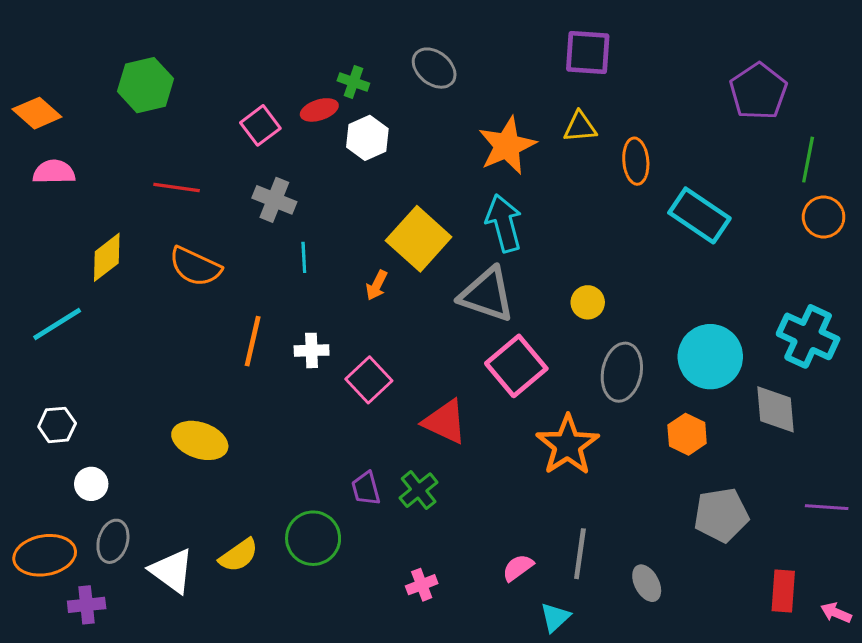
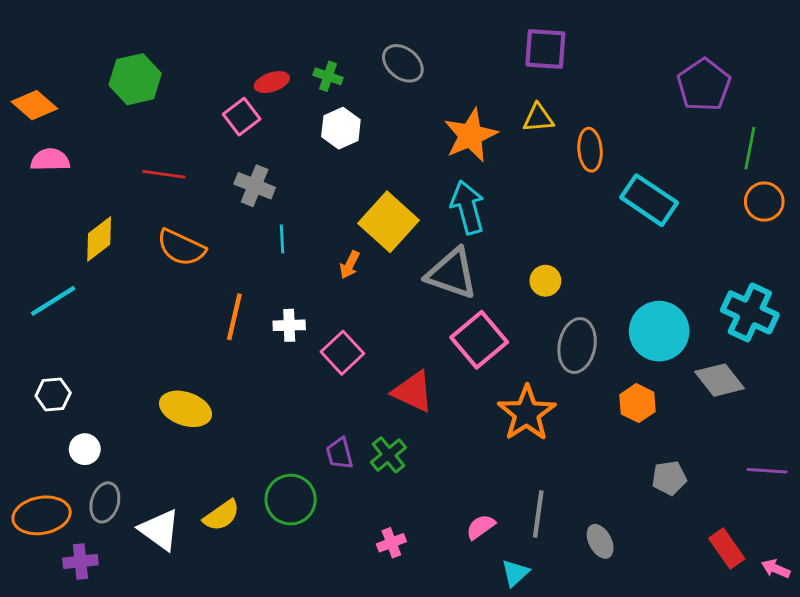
red ellipse: (319, 110) -> (272, 82), moved
gray diamond: (775, 409) -> (720, 380), turned -33
gray pentagon: (721, 515) -> (669, 478), size x0.7
red rectangle: (783, 591) -> (727, 548), turned -39

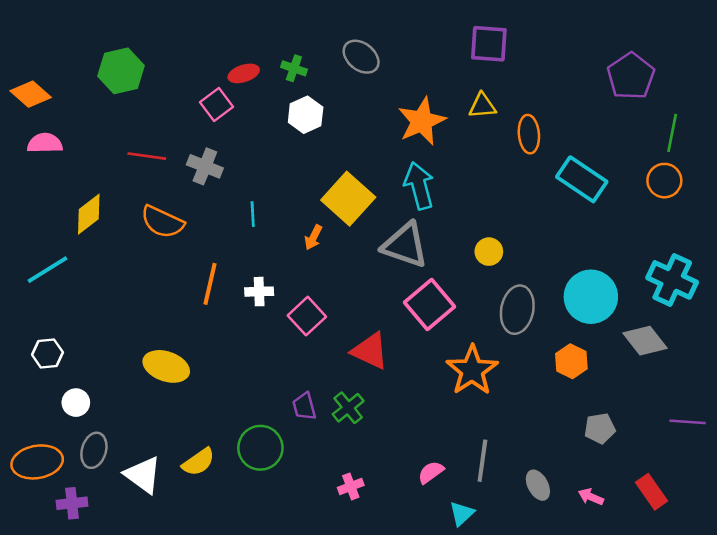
gray cross: (255, 186) -> (205, 166), moved
orange circle: (764, 202) -> (664, 181), moved
pink arrow: (776, 569) -> (591, 497), moved

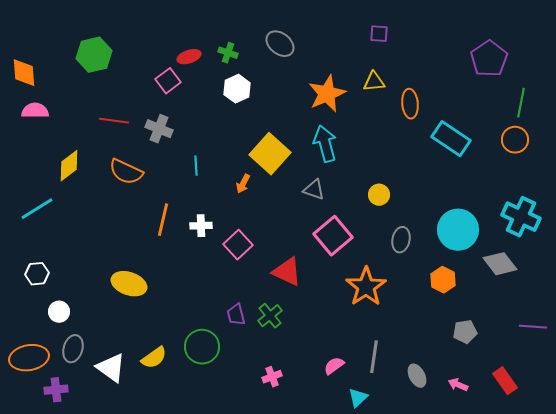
purple square: (489, 44) -> (379, 34), size x0.6
orange diamond: (31, 94) -> (24, 73), turned 44
gray triangle: (405, 245) -> (314, 190), size x0.6
gray ellipse: (517, 310) -> (401, 240), size x0.7

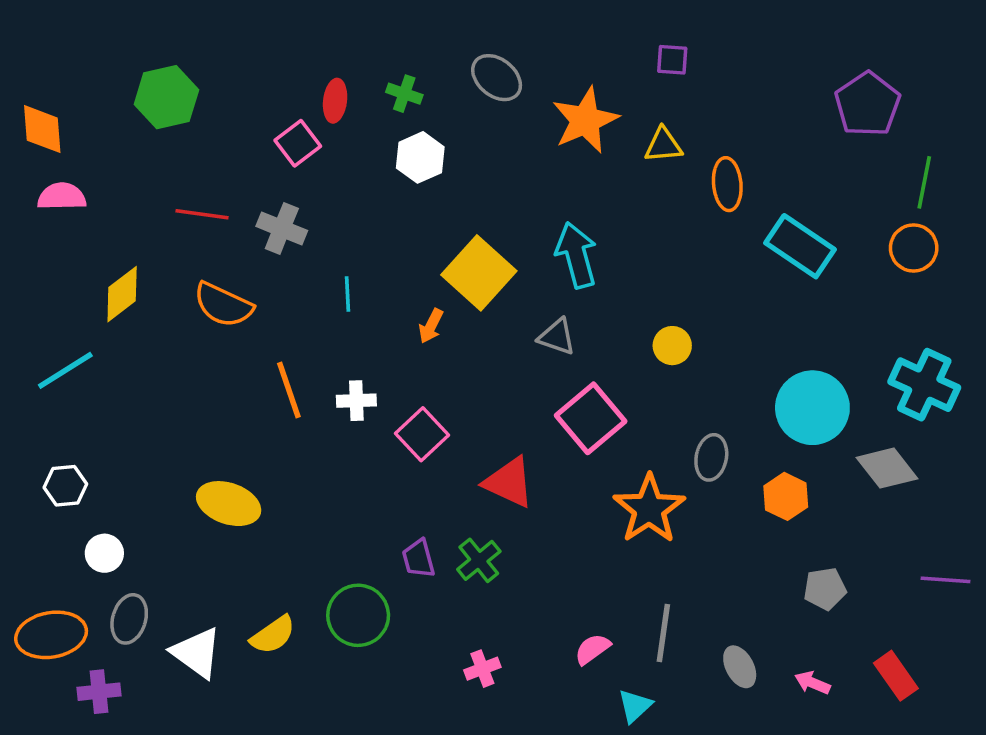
red ellipse: (189, 57) -> (335, 101), turned -65
orange star: (327, 94) -> (585, 120), moved
orange line: (163, 220) -> (289, 390), turned -32
gray ellipse: (401, 240) -> (711, 457), moved

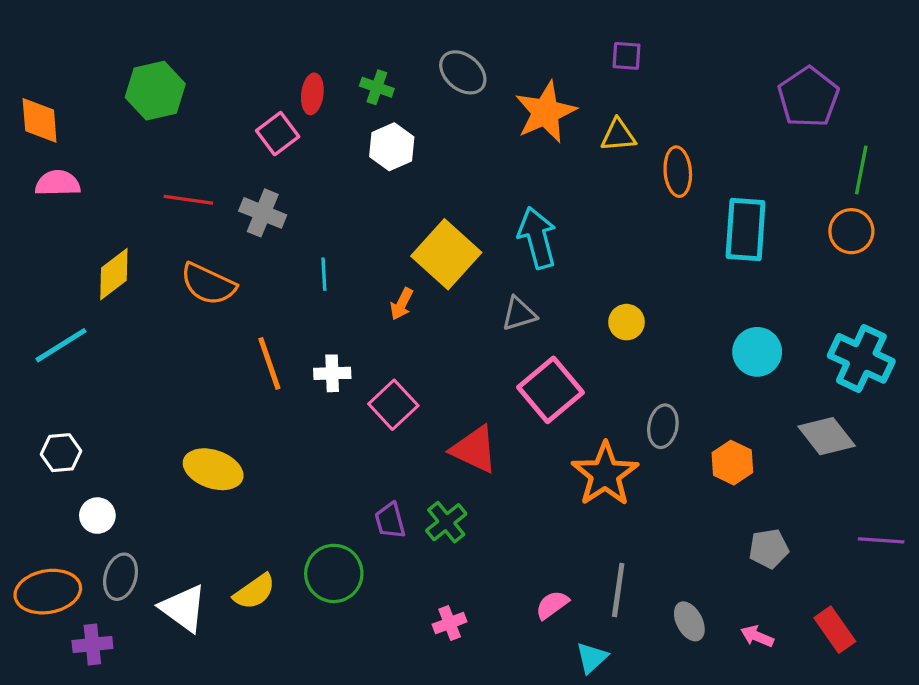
cyan rectangle: (800, 246) -> (746, 229), turned 60
gray triangle: (557, 337) -> (519, 314), turned -36
cyan circle: (812, 408) -> (757, 352), moved, size x0.7

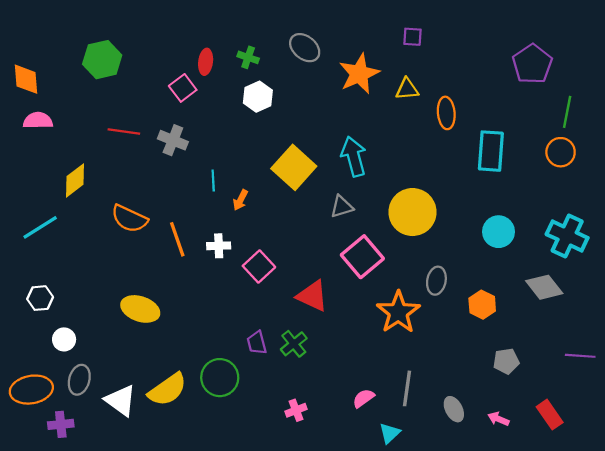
orange semicircle: (208, 284) -> (129, 219), moved
orange arrow: (402, 304) -> (240, 200), moved
yellow circle: (627, 322) -> (412, 212), size x2.0
yellow semicircle: (254, 592) -> (167, 390), size x1.4

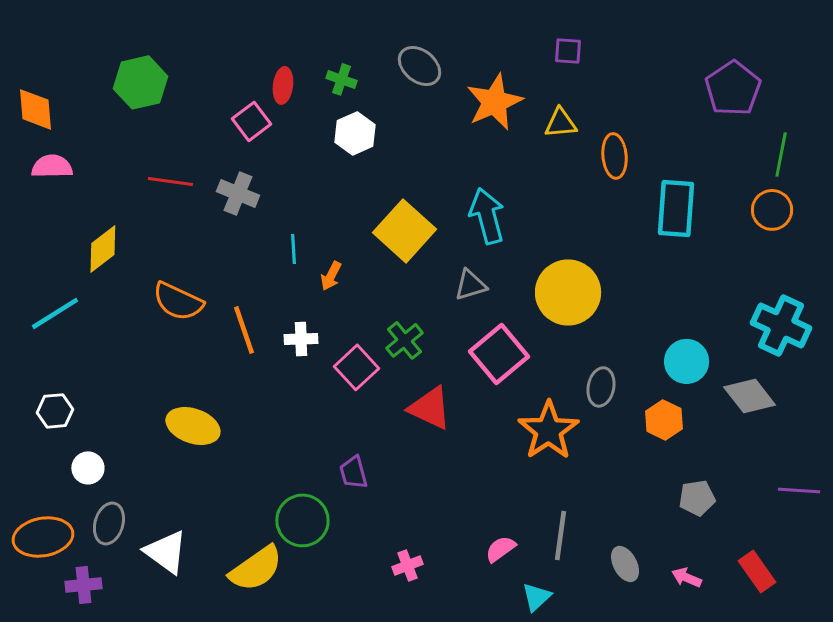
cyan circle: (499, 232) -> (687, 361), moved
green cross: (294, 344) -> (404, 340), moved
yellow semicircle: (167, 390) -> (256, 568), moved

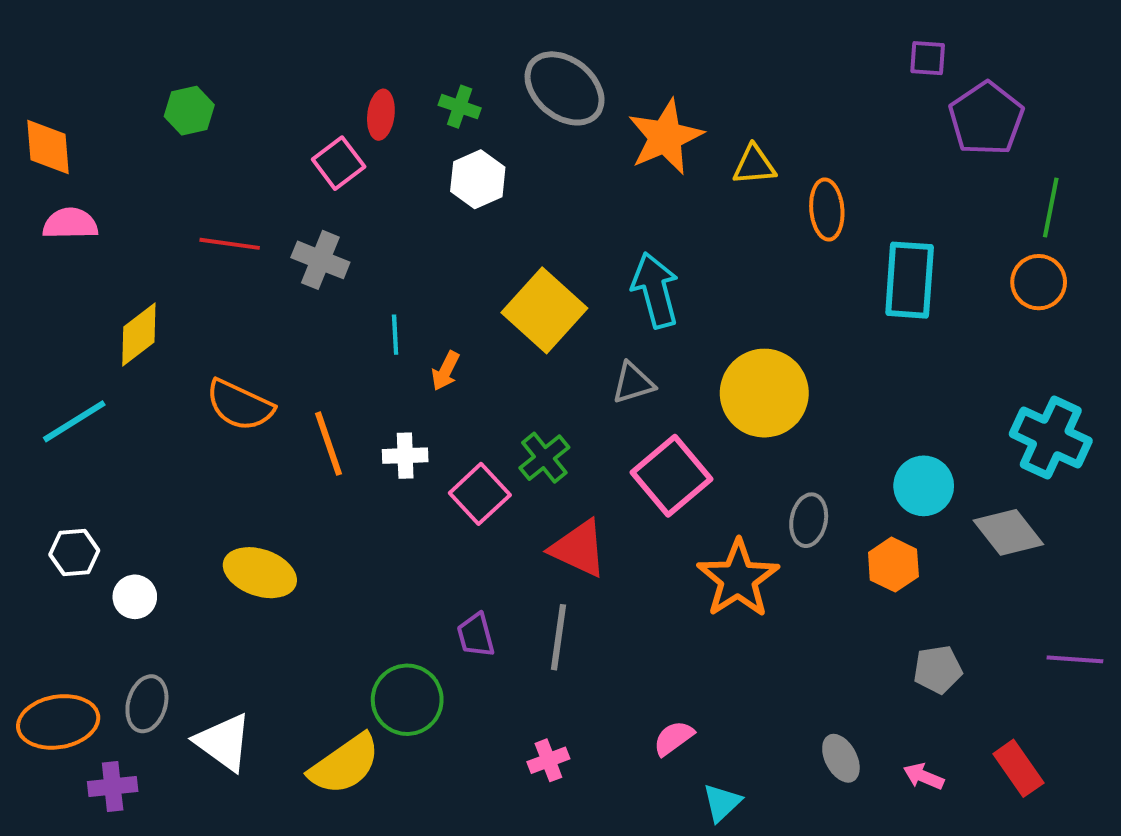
purple square: (568, 51) -> (928, 58), moved
gray ellipse: (420, 66) -> (565, 88), size x1.4
green hexagon: (140, 82) -> (189, 111), size x0.7
white circle: (88, 468) -> (135, 597), moved
gray line: (561, 535) -> (558, 637), moved

